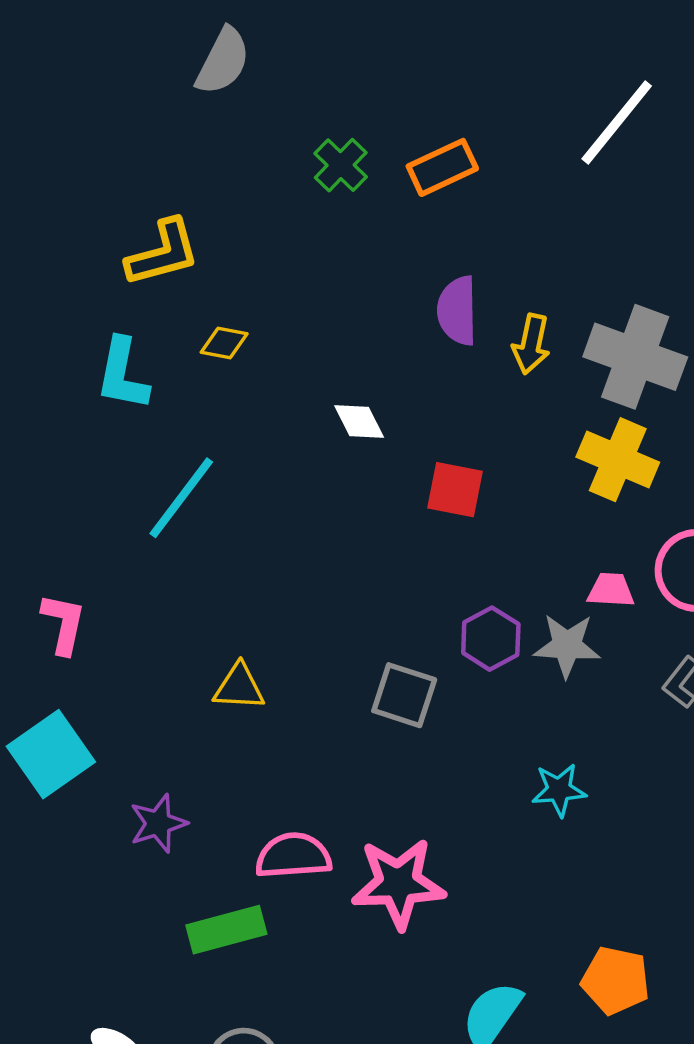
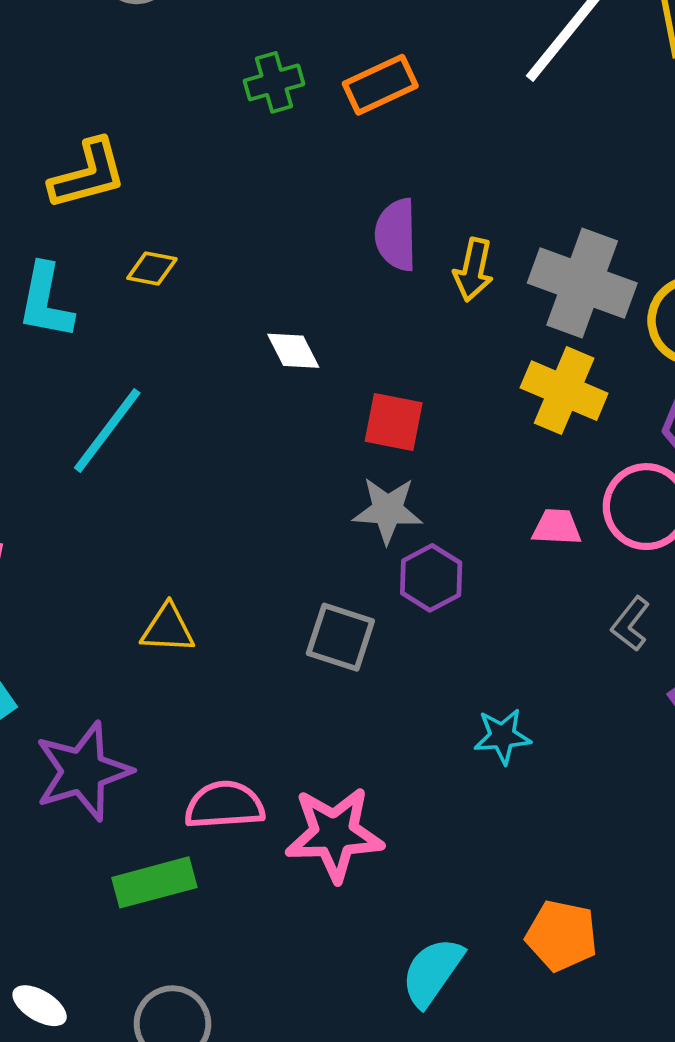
green cross: (341, 165) -> (274, 82), turned 30
gray star: (567, 646) -> (388, 510), moved
purple star: (158, 823) -> (83, 771), size x1.6

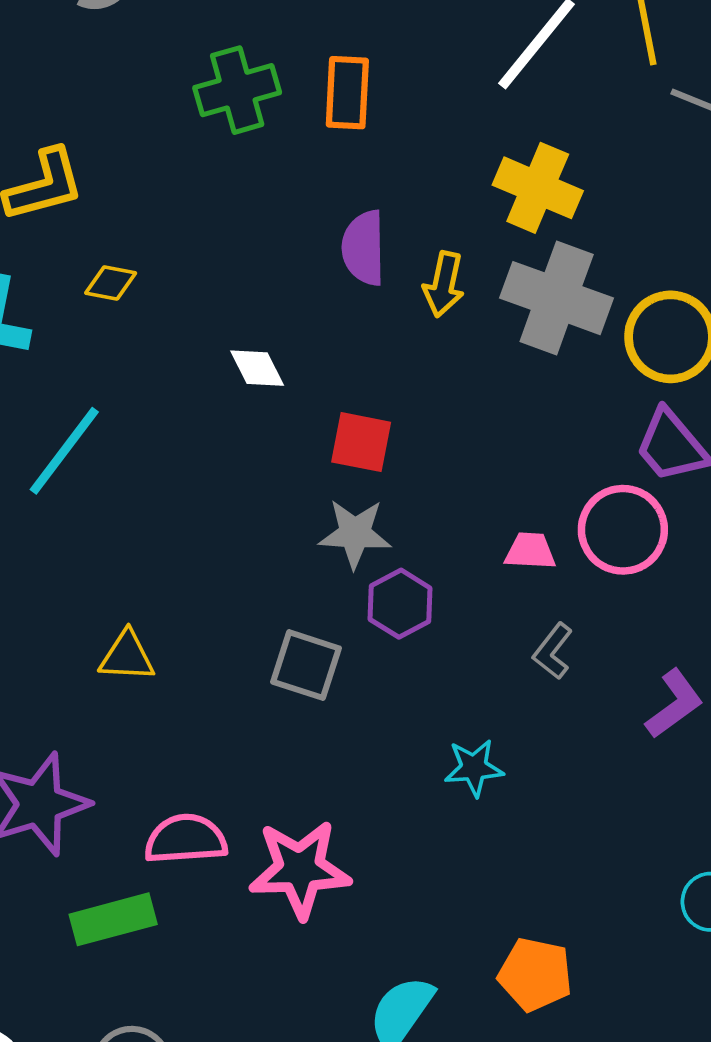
green cross: (274, 82) -> (237, 90), size x1.4
orange rectangle: (380, 85) -> (347, 93), turned -62
yellow cross: (564, 391) -> (538, 188), moved
gray L-shape: (631, 624) -> (553, 651), moved

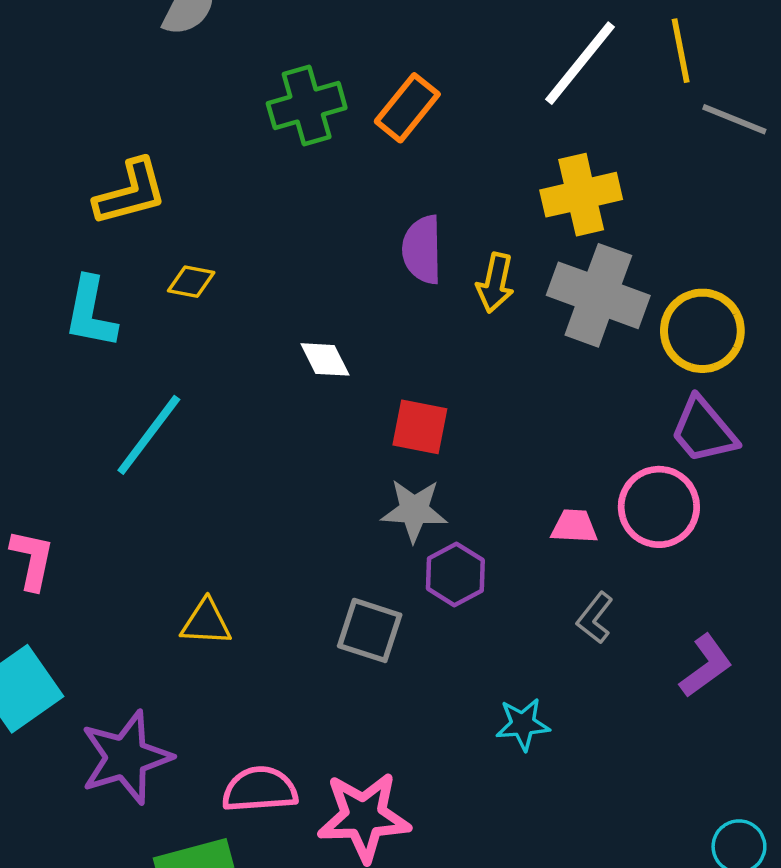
orange rectangle: (347, 93) -> (407, 108), turned 36
yellow cross: (538, 188) -> (581, 195), turned -36

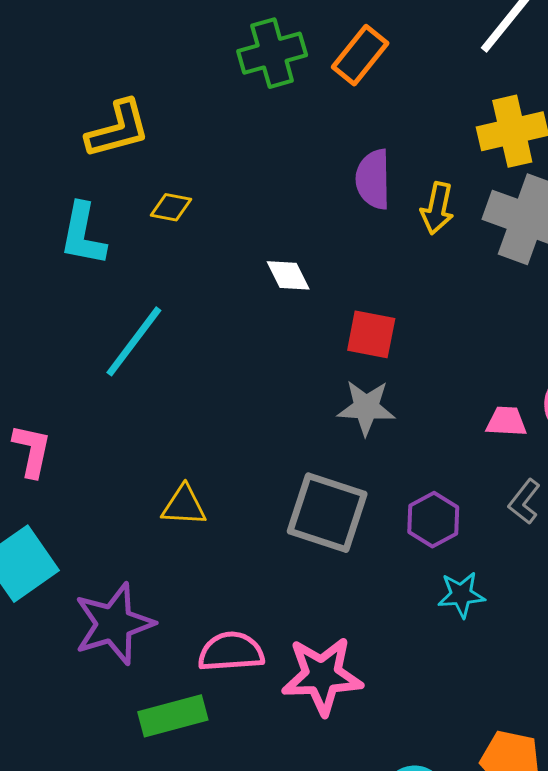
purple hexagon: (455, 574) -> (433, 520), moved
gray square: (370, 630) -> (327, 513), size x1.4

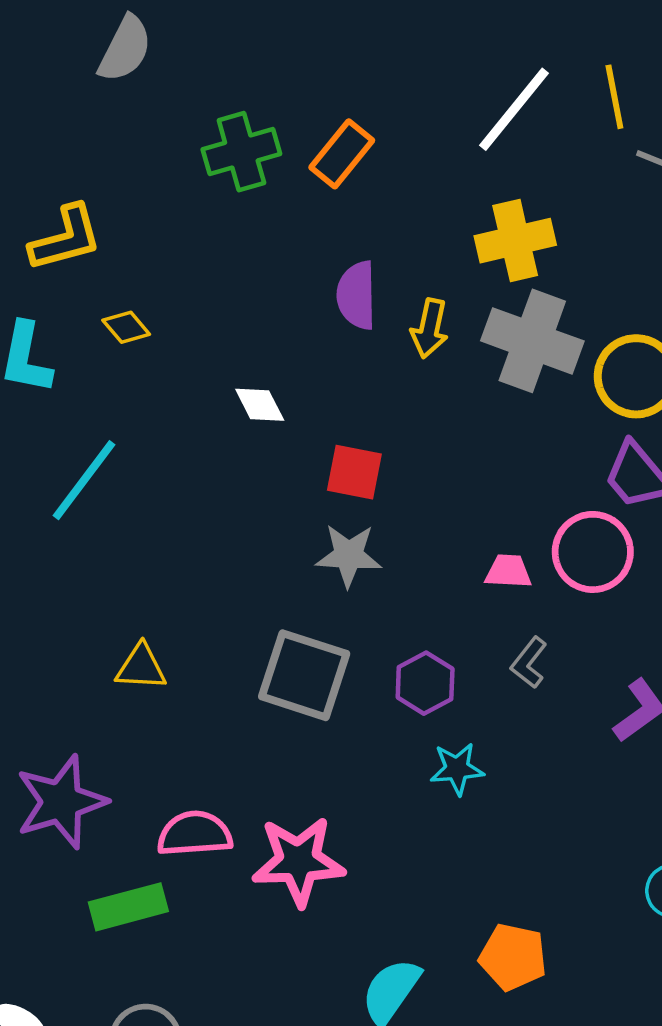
yellow diamond: (171, 207) -> (126, 327), turned 39

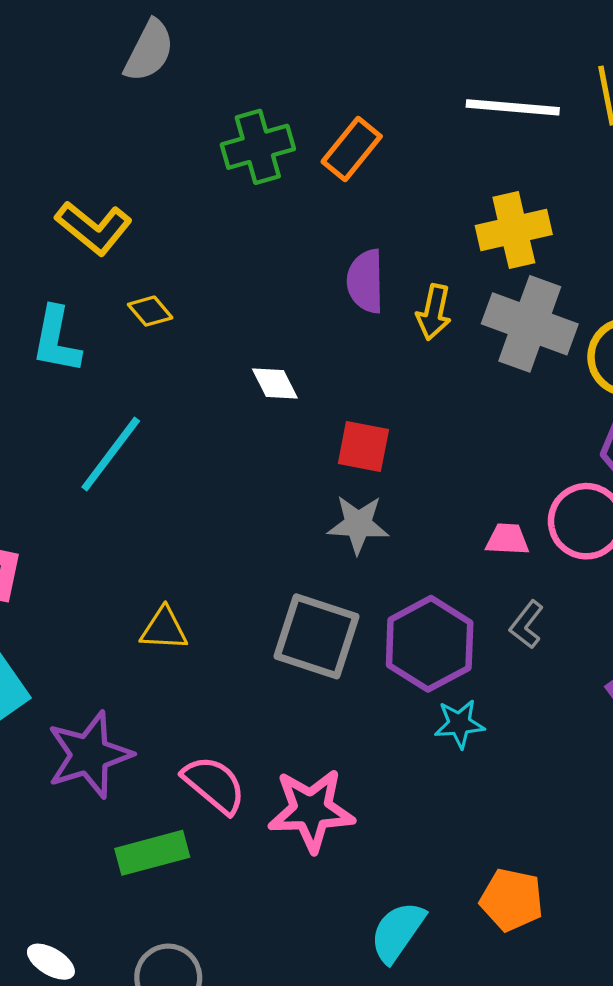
white line: (514, 109) -> (513, 107), turned 56
yellow L-shape: (66, 238) -> (94, 228), turned 54
purple hexagon: (425, 683) -> (430, 644), size x1.6
pink semicircle: (195, 834) -> (214, 785), turned 44

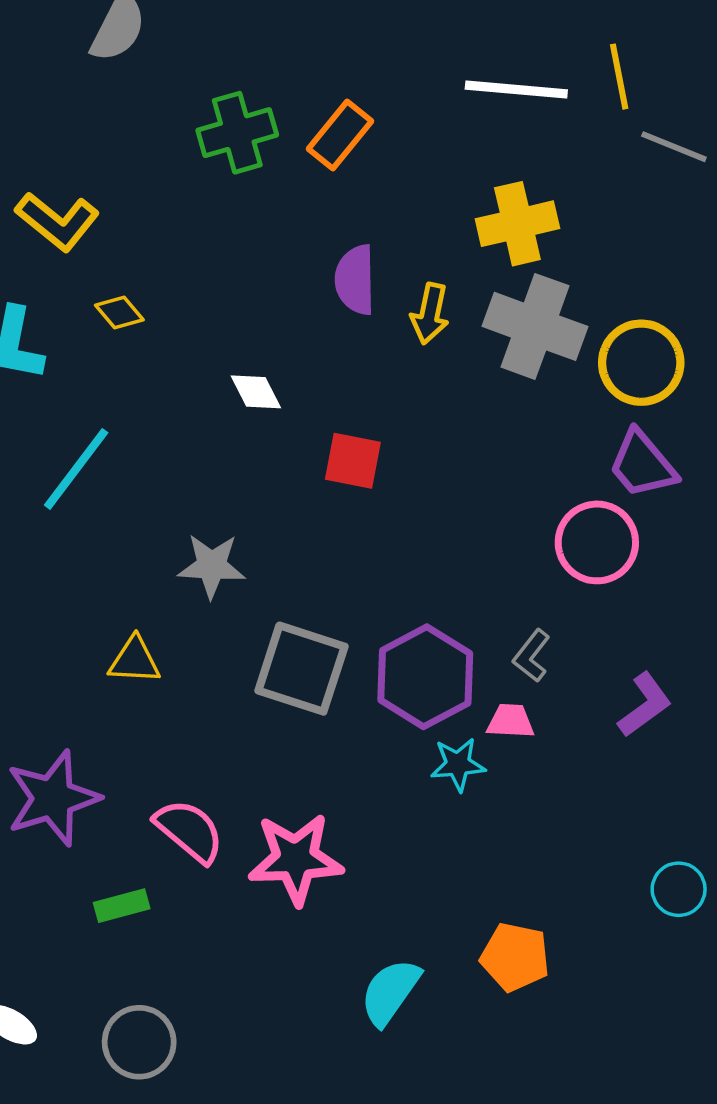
gray star: (358, 524) -> (212, 566), moved
pink trapezoid: (507, 539) -> (510, 721), moved
green rectangle: (152, 853) -> (122, 906), size x0.7

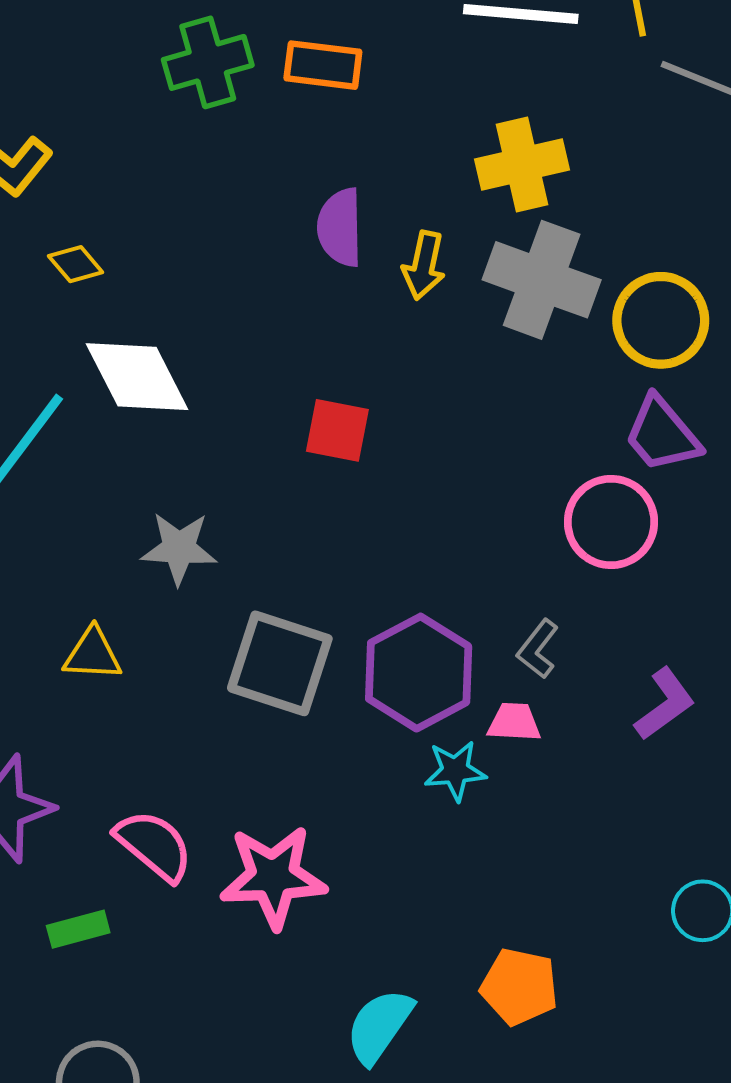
orange rectangle: (340, 135) -> (323, 65), turned 58
white diamond: (256, 392) -> (137, 377), moved, size x1.8

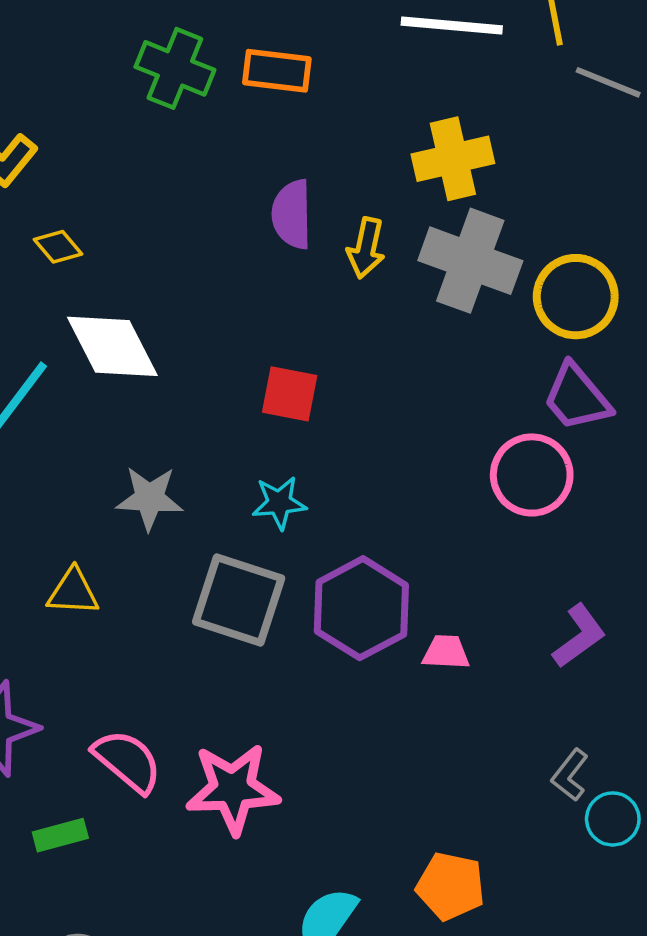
green cross: (208, 62) -> (175, 68), turned 38
gray L-shape: (538, 649) -> (570, 775), moved
cyan star: (455, 771) -> (279, 503), moved

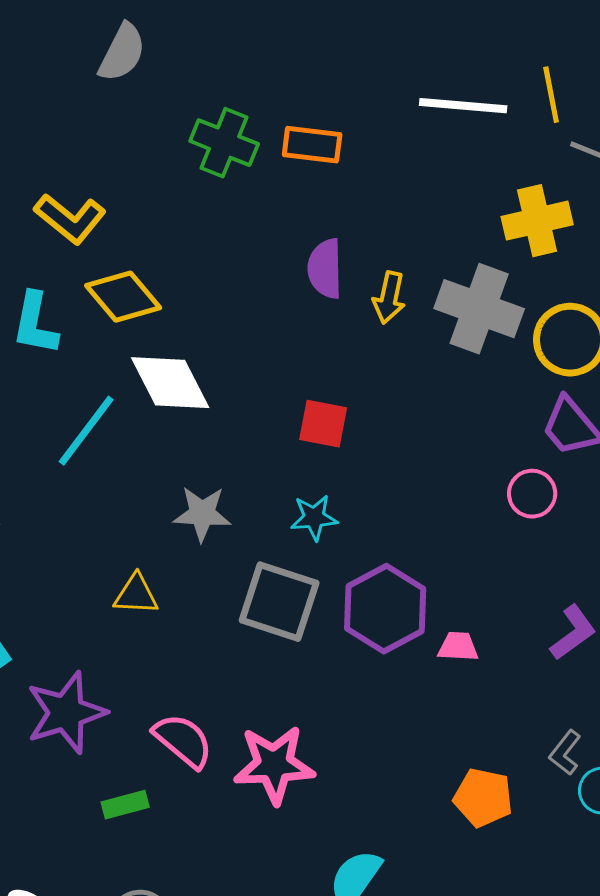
yellow cross: (453, 159) -> (537, 221), moved
yellow diamond: (58, 247) -> (123, 297), size x1.8
pink circle: (532, 475) -> (532, 494), size x0.7
orange pentagon: (451, 886) -> (483, 798), moved

